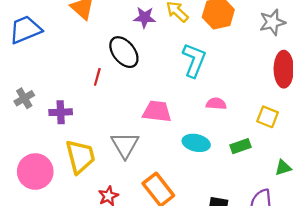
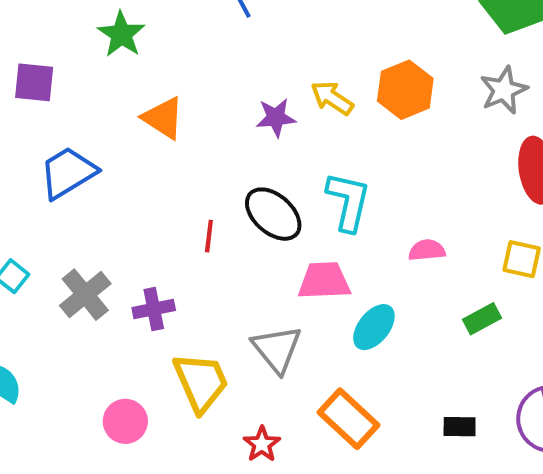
black ellipse: (124, 52) -> (273, 214), moved
cyan L-shape: (194, 60) -> (348, 202), moved
gray cross: (24, 98) -> (85, 295), size x1.4
cyan ellipse: (196, 143) -> (374, 327), moved, turned -55
pink circle: (35, 172) -> (125, 421), size x0.7

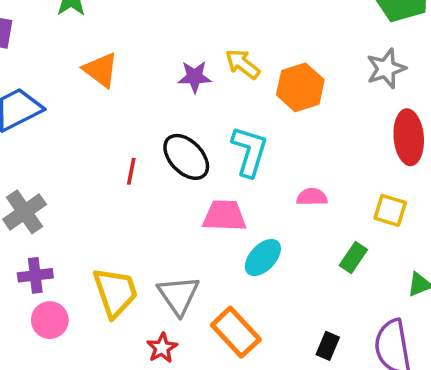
orange hexagon: (405, 90) -> (300, 87), moved
purple cross: (154, 309) -> (35, 275), moved
green rectangle: (482, 319) -> (353, 258), turned -32
gray triangle: (277, 349) -> (178, 295), moved
black rectangle: (460, 427) -> (328, 346), turned -72

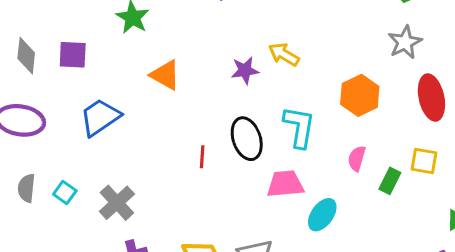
orange hexagon: (300, 87) -> (360, 95), moved
black ellipse: (186, 157) -> (247, 139), turned 33
pink semicircle: (312, 197) -> (357, 158), turned -65
green rectangle: (353, 258) -> (390, 181), moved

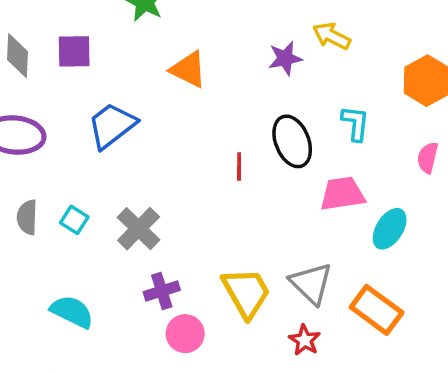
cyan L-shape: (299, 127) -> (355, 123), size x0.7

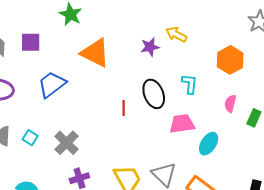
orange triangle: (188, 69) -> (95, 53), size x1.4

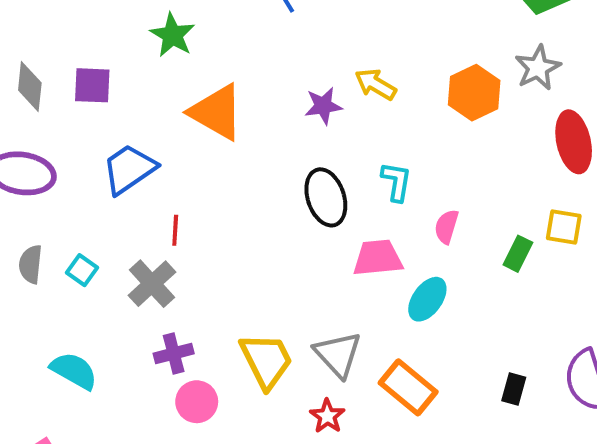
orange hexagon: (230, 60) -> (474, 93), moved
pink semicircle: (230, 104) -> (446, 227), moved
red line: (124, 108) -> (175, 230), moved

